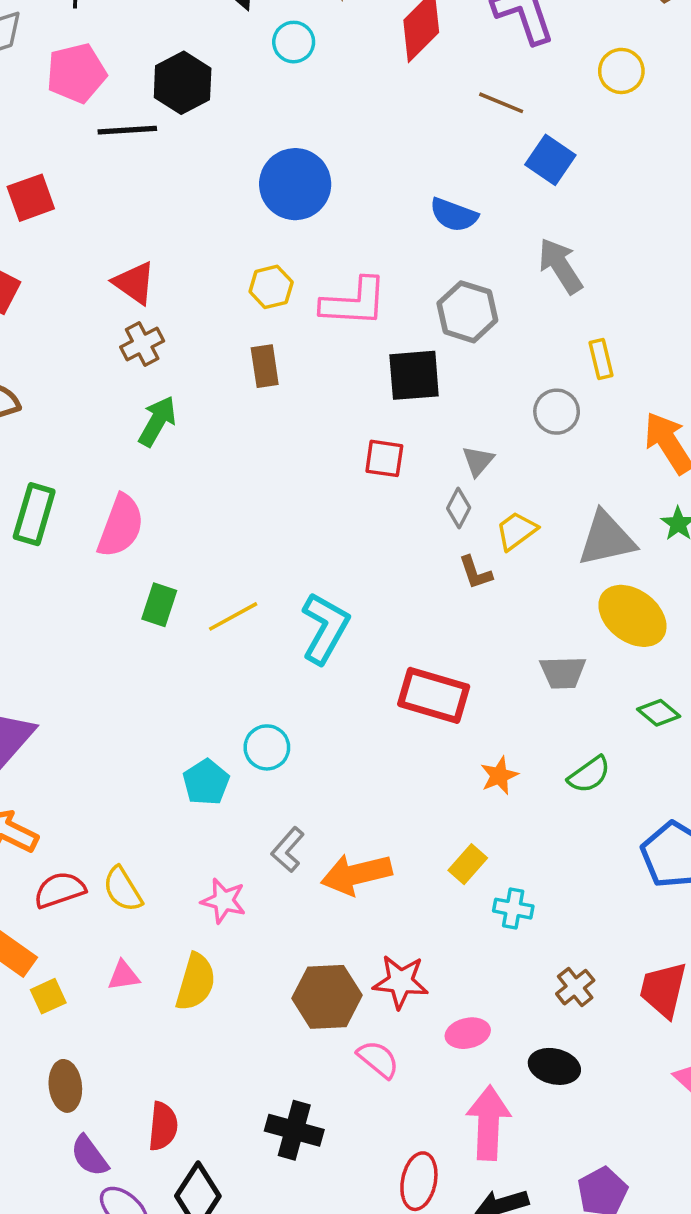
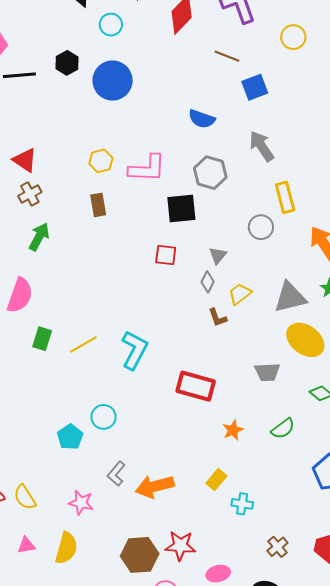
black hexagon: (183, 83) -> (67, 63), moved, size x0.7
blue square: (550, 160) -> (255, 87), turned 36
blue circle: (295, 184) -> (113, 81), moved
yellow rectangle: (601, 359) -> (285, 197), size x1.4

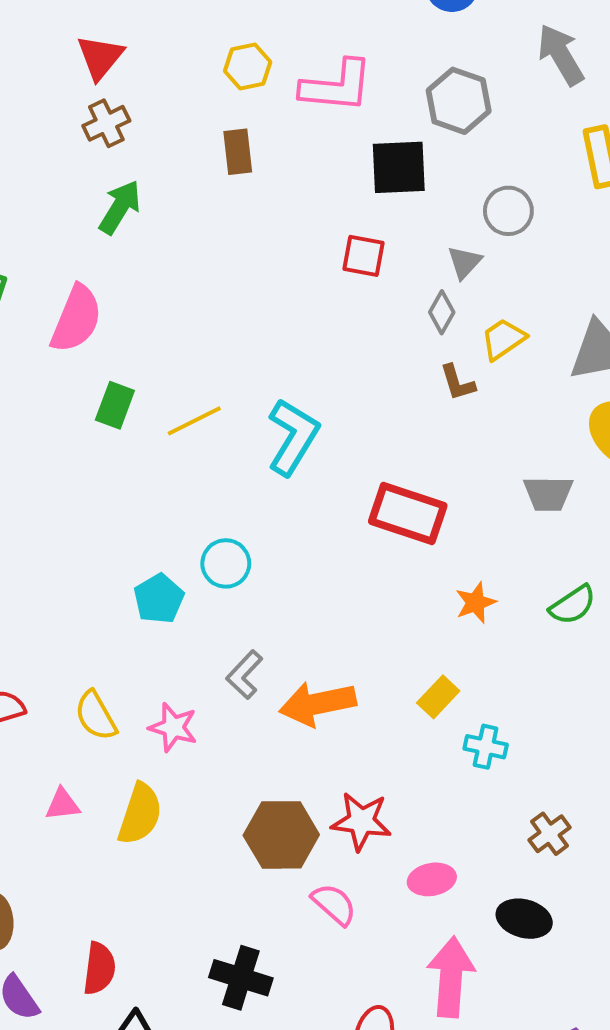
red triangle: (25, 160) -> (100, 57), turned 32
gray circle: (261, 227) -> (508, 211), moved
yellow semicircle: (25, 497) -> (96, 716), moved

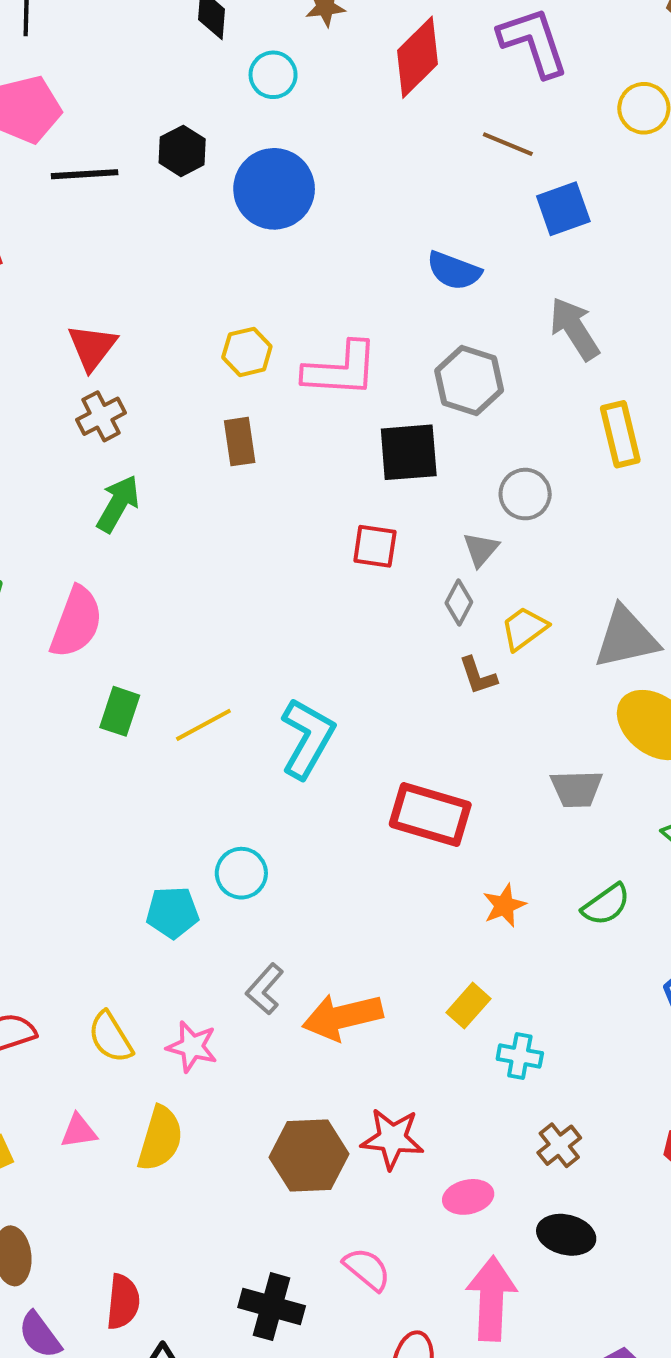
cyan pentagon: (159, 599) -> (172, 912), turned 30
brown cross: (550, 834) -> (559, 1145), moved
pink semicircle: (334, 904) -> (367, 1269), moved

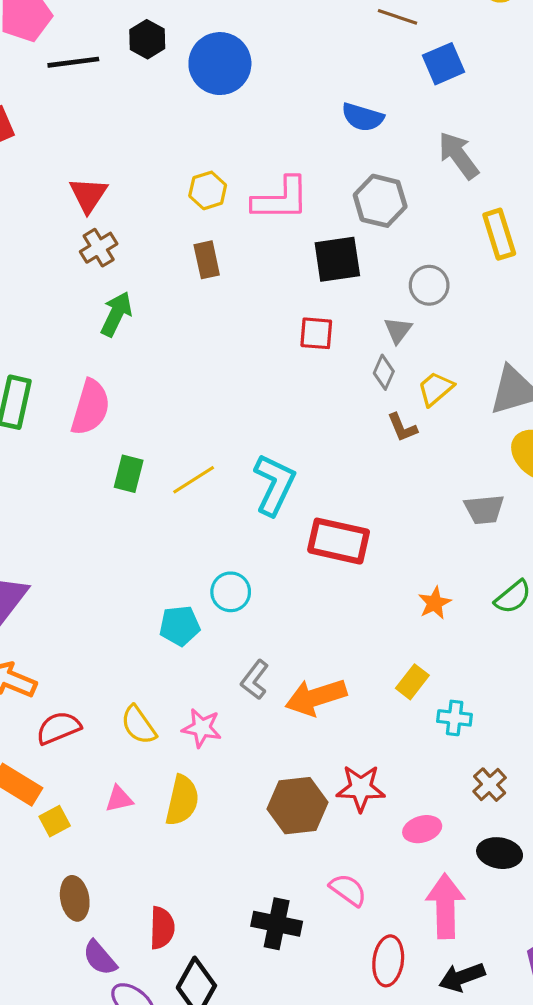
red rectangle: (430, 815) -> (339, 541), moved

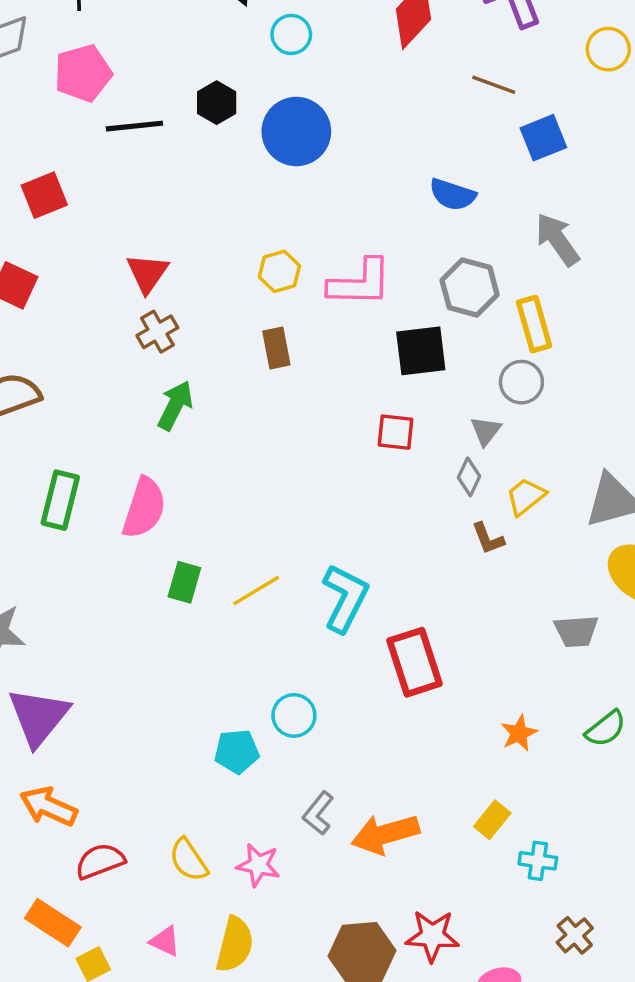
yellow rectangle: (499, 234) -> (534, 324), moved
red rectangle: (339, 541) -> (414, 662), turned 58
pink triangle: (119, 799) -> (165, 941), turned 36

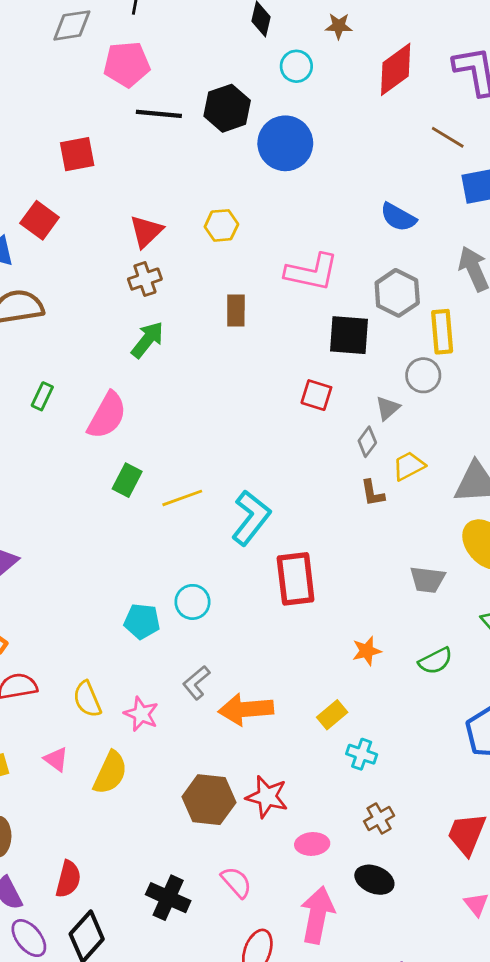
black hexagon: (217, 103) -> (227, 108), size x1.4
yellow hexagon: (279, 271) -> (221, 225), moved
green rectangle: (60, 500) -> (42, 396), size x0.6

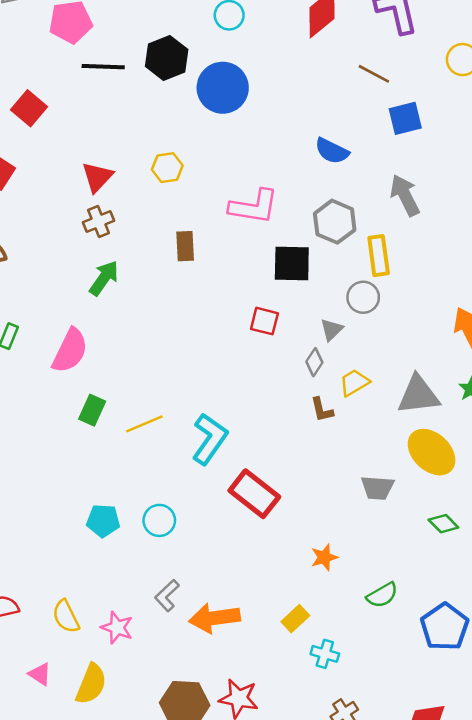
red square: (77, 154) -> (29, 108), turned -36
red rectangle: (296, 579) -> (254, 494), turned -42
cyan pentagon: (142, 621) -> (103, 521), moved
green semicircle: (435, 661) -> (382, 595), moved

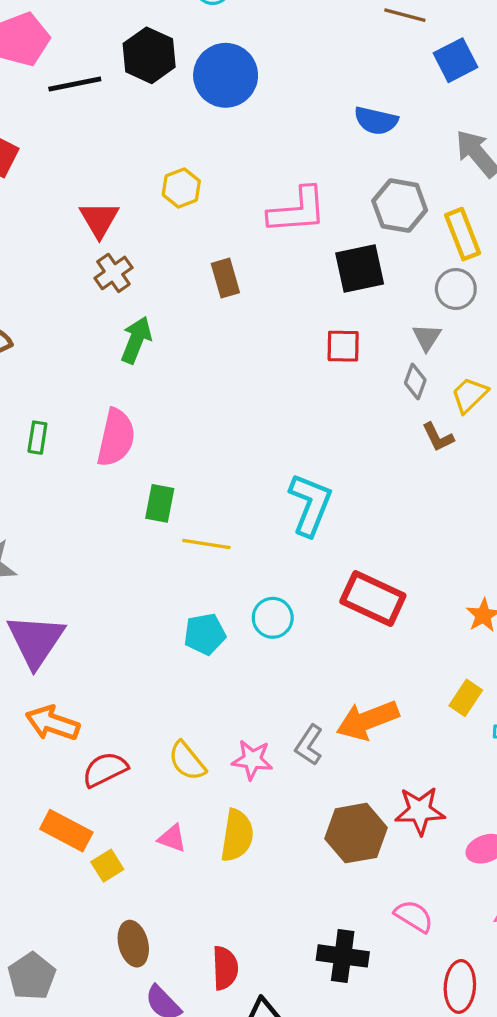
yellow line: (144, 424) -> (206, 544), moved, turned 45
red rectangle: (254, 494) -> (373, 598), moved
gray L-shape: (167, 595) -> (309, 745), moved

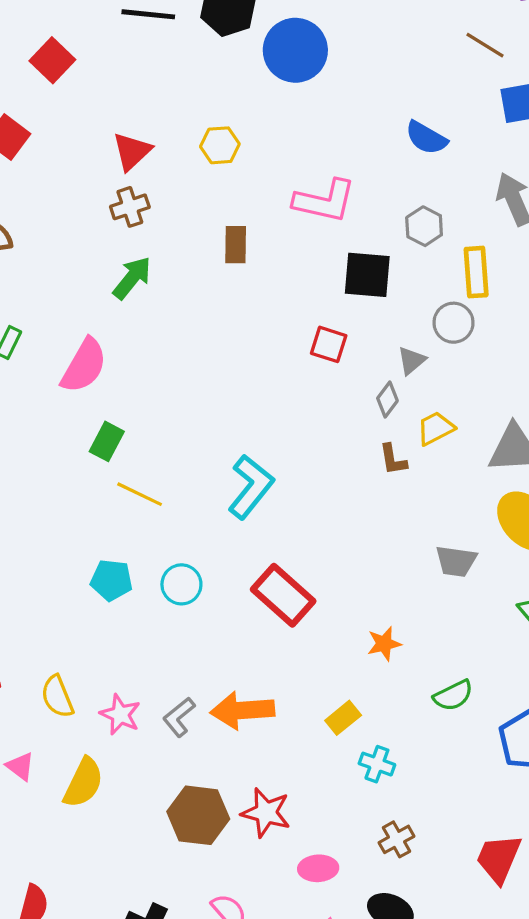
gray hexagon: (400, 206) -> (424, 226), size x0.7

